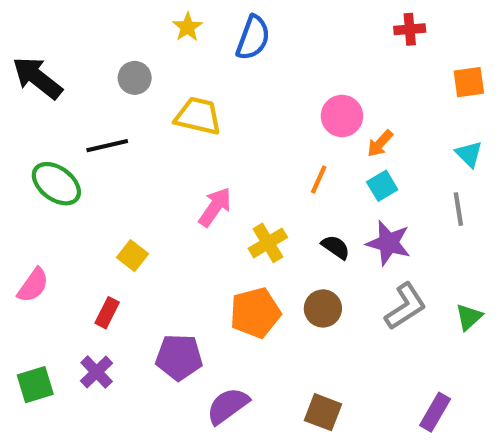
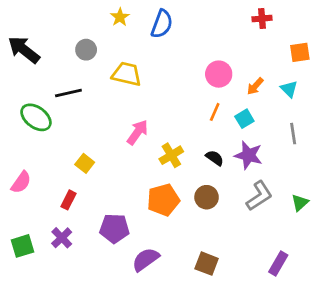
orange arrow: (380, 143) -> (255, 86), moved
cyan triangle: (469, 154) -> (289, 89), moved
orange line: (319, 179) -> (215, 112), moved

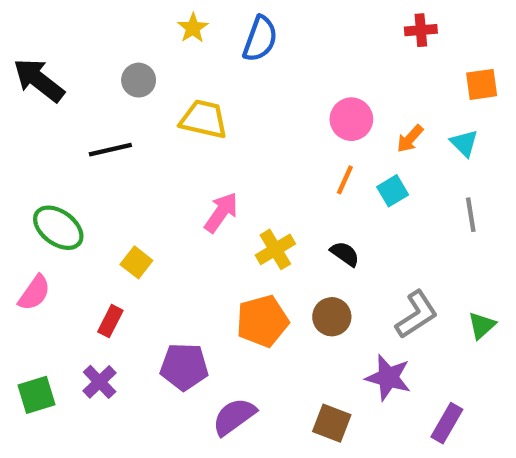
green ellipse: (36, 117) -> (58, 228), moved
purple star: (248, 155) -> (388, 378), moved

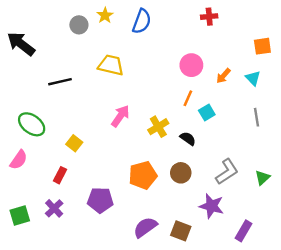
red cross: (421, 30) -> (209, 17), moved
gray circle: (139, 80) -> (79, 25), moved
cyan square: (393, 191) -> (207, 112), moved
yellow cross: (275, 249) -> (158, 127), moved
purple semicircle: (234, 417) -> (145, 227), moved

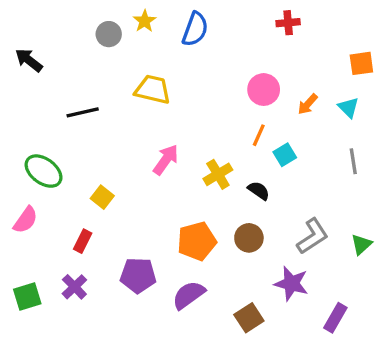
black arrow: (21, 44) -> (29, 60), size x0.7
purple semicircle: (145, 227) -> (189, 295), moved
brown square: (181, 231) -> (249, 318), turned 36

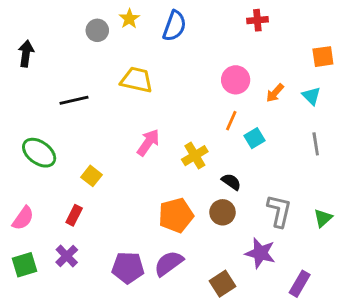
black arrow: (29, 60) -> (26, 54), turned 60
black semicircle: (259, 191) -> (231, 182), moved
pink semicircle: (26, 220) -> (23, 218), moved
gray L-shape: (313, 236) -> (279, 211), turned -44
purple pentagon: (138, 275) -> (128, 268), moved

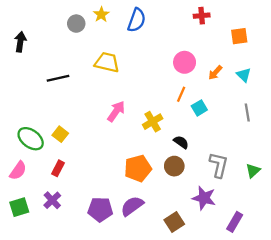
orange square: (323, 57) -> (239, 36), moved
green ellipse: (39, 153) -> (31, 139), moved
yellow square: (91, 176) -> (60, 134), moved

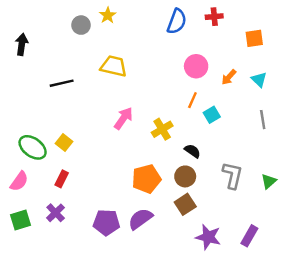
blue semicircle: (137, 20) -> (177, 21), moved
purple star: (204, 198) -> (208, 237), moved
brown square: (174, 222) -> (185, 204), moved

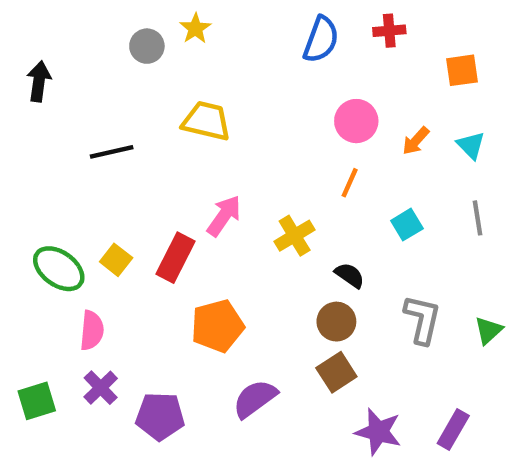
cyan square: (212, 115) -> (407, 225), moved
red rectangle: (62, 179) -> (176, 258), moved, size x1.5
orange pentagon: (146, 179) -> (217, 326), moved
pink semicircle: (19, 181) -> (92, 330), moved, turned -30
purple pentagon: (106, 222) -> (160, 416), moved

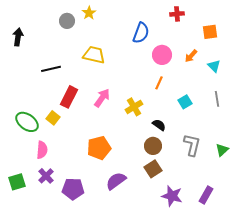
blue semicircle: (321, 39) -> (141, 33), moved
orange arrow: (416, 141) -> (191, 56), moved
red rectangle: (176, 258) -> (69, 97), moved

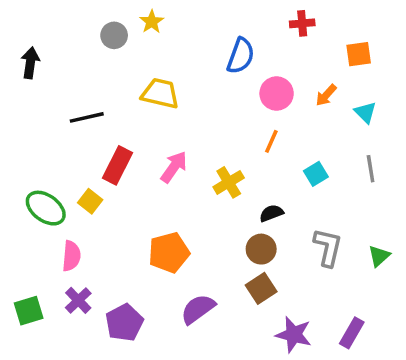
black semicircle: (159, 125) -> (271, 213), turned -56
purple pentagon: (73, 189) -> (124, 323), turned -30

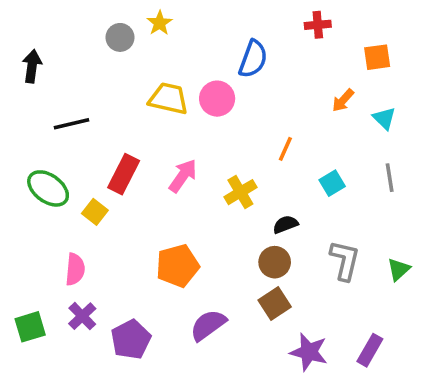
pink circle: (277, 94) -> (217, 99), moved
black line: (87, 117) -> (71, 124), moved
green ellipse: (46, 208) -> (48, 188), moved

